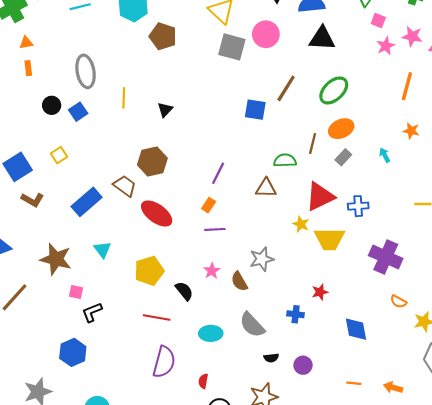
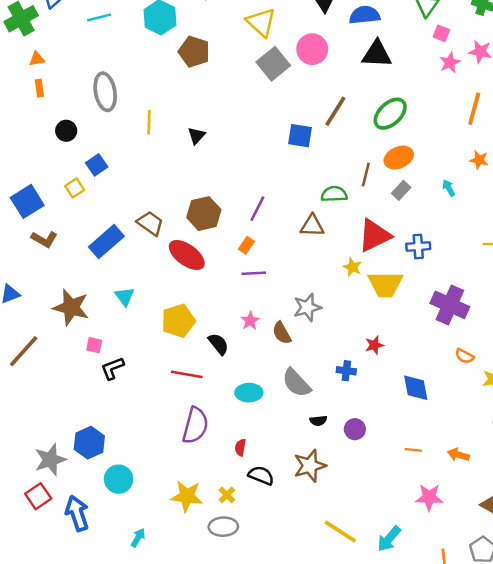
gray square: (232, 47) -> (273, 64), turned 36
blue square: (78, 112) -> (97, 165), moved
brown hexagon: (152, 162) -> (204, 214), moved
blue hexagon: (73, 352) -> (89, 443), moved

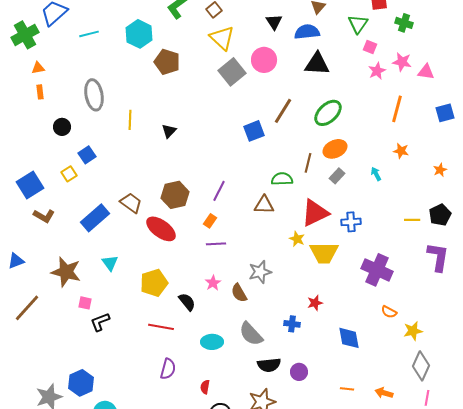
blue square: (300, 136) -> (254, 131), turned -30
black semicircle: (318, 421) -> (269, 365), size x1.6
purple semicircle: (195, 426) -> (168, 369), size x0.7

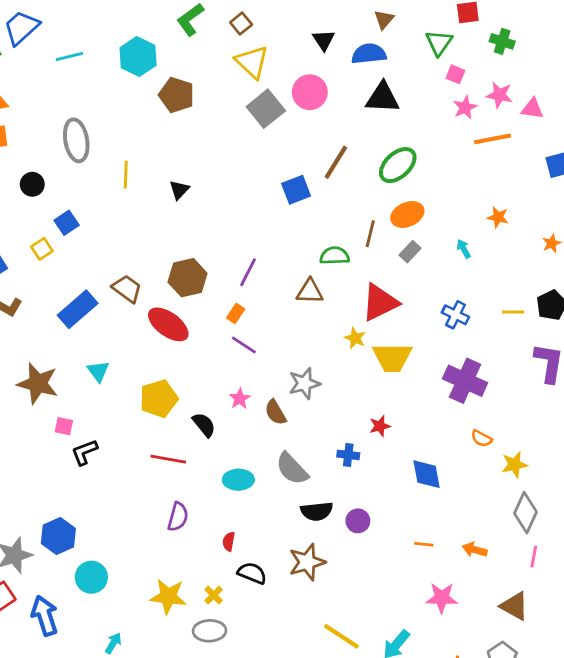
orange line: (397, 109) -> (493, 139), moved, turned 64
blue cross: (351, 222) -> (455, 315), moved, turned 30
purple line: (216, 244) -> (244, 345), turned 36

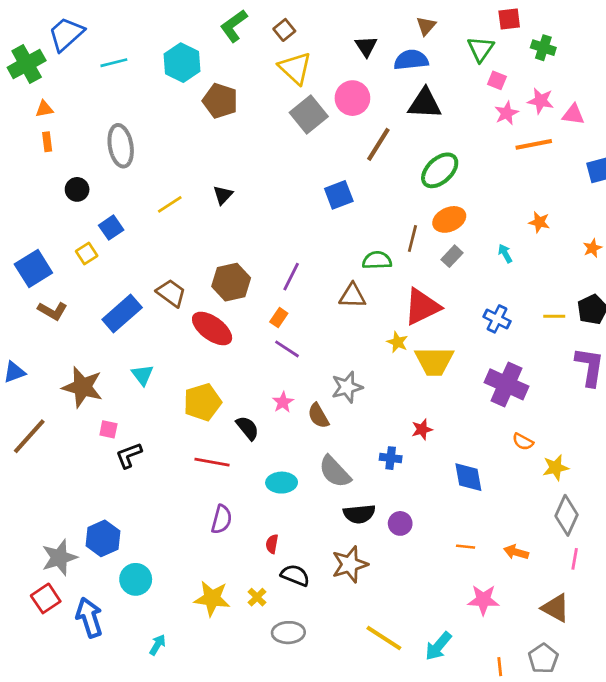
brown line: (336, 162) -> (378, 144), moved
yellow line: (126, 175) -> (170, 204), moved, turned 55
gray ellipse: (209, 631) -> (288, 633), moved

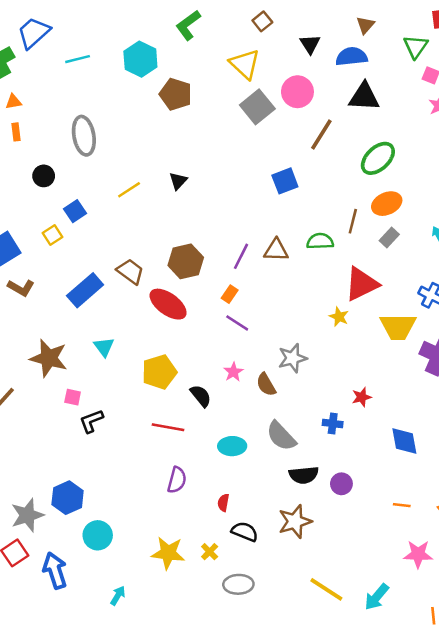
brown square: (284, 30) -> (262, 21), moved
brown triangle: (352, 296) -> (276, 250), moved
yellow trapezoid: (434, 361) -> (398, 327), moved

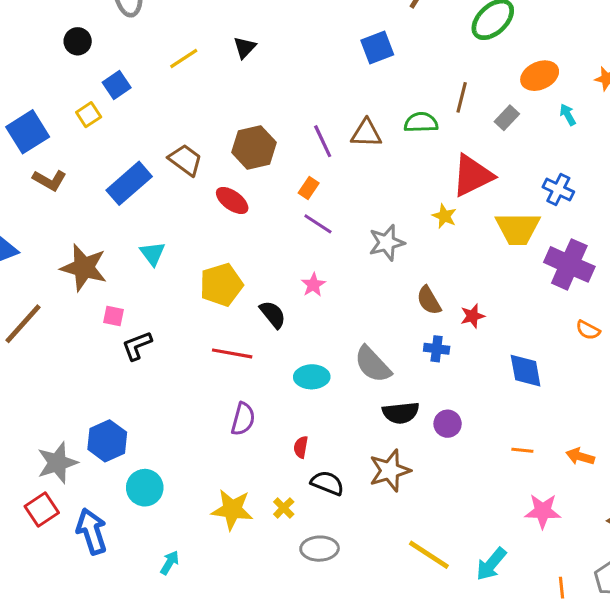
orange ellipse: (387, 204) -> (540, 76), moved
purple line: (241, 256) -> (323, 141), turned -52
red ellipse: (168, 304) -> (232, 200), size x0.7
gray star: (292, 358) -> (387, 243), moved
brown semicircle: (266, 385) -> (429, 300), moved

